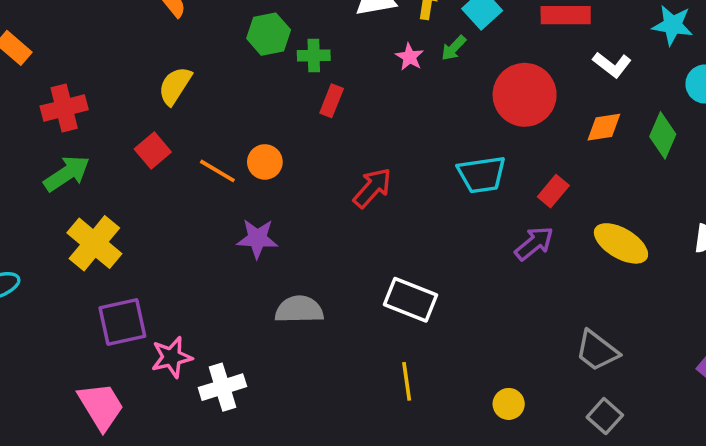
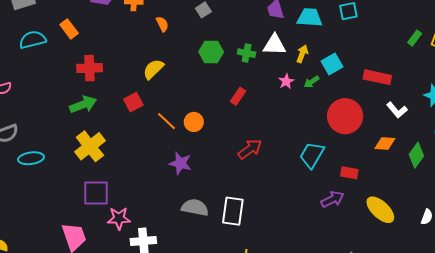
green cross: (314, 55) -> (247, 53), moved
cyan trapezoid: (482, 175) -> (312, 155), turned 116
red rectangle: (553, 191) -> (349, 173), turned 48
white rectangle: (410, 300) -> (233, 211), moved, turned 64

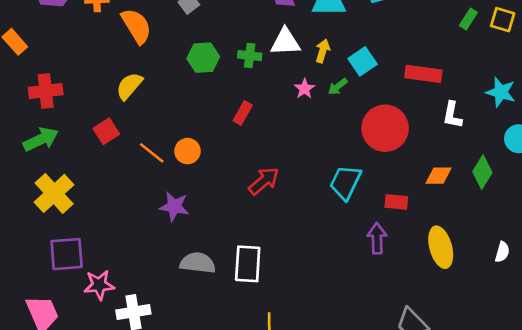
orange semicircle: (162, 24) -> (136, 26), size x1.8
white L-shape: (397, 110) -> (452, 115), turned 55
orange diamond: (385, 143) -> (438, 176), moved
purple arrow: (332, 199) -> (377, 238), turned -60
yellow ellipse: (380, 210) -> (441, 247), turned 36

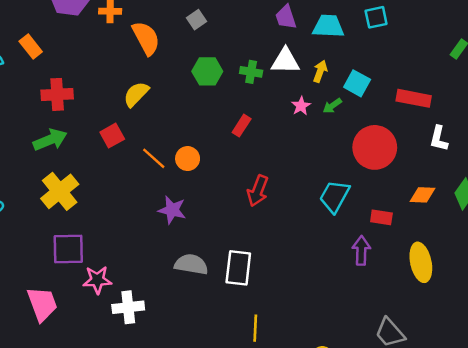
cyan square: (363, 61) -> (357, 83), turned -30
red arrow: (264, 181) -> (258, 191), turned 148

